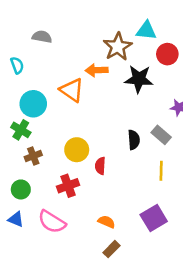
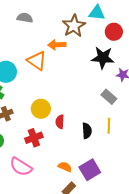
gray semicircle: (42, 37) -> (25, 18), moved
black star: (139, 79) -> (103, 58), moved
black semicircle: (134, 140) -> (87, 131), moved
purple square: (154, 218) -> (90, 170), moved

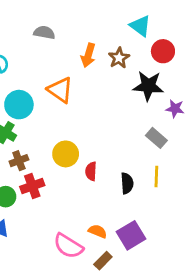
cyan triangle: (97, 13) -> (140, 26), turned 30
brown star: (74, 26) -> (119, 58), moved, size x0.7
orange arrow: (57, 45) -> (88, 55), moved, turned -72
red cross: (34, 138) -> (32, 186), moved
pink semicircle: (21, 167) -> (68, 246), moved

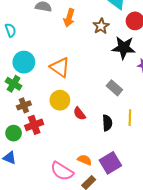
orange arrow: (88, 55) -> (69, 18), moved
orange triangle: (60, 90) -> (60, 67), moved
gray rectangle: (156, 138) -> (114, 88), moved
red semicircle: (91, 171) -> (79, 114), turned -40

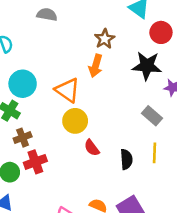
orange arrow: (69, 18) -> (96, 66), moved
brown star: (101, 26) -> (105, 39), moved
gray rectangle: (114, 88) -> (152, 116), moved
yellow circle: (60, 100) -> (75, 121), moved

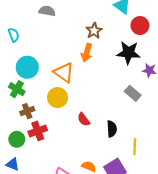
yellow circle: (75, 121) -> (57, 98), moved
yellow line: (155, 153) -> (135, 147), moved

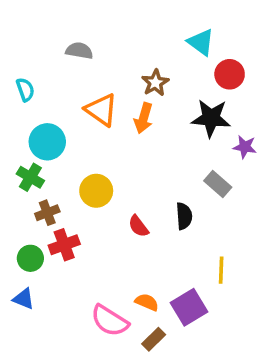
orange triangle: (64, 72) -> (101, 110), moved
black semicircle: (112, 129) -> (184, 216), moved

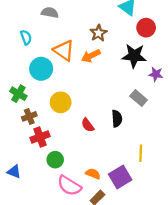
cyan semicircle: (25, 89) -> (26, 37), moved
orange arrow: (143, 118) -> (91, 56), turned 48
cyan circle: (47, 142) -> (41, 69), moved
green circle: (30, 258) -> (55, 160), moved

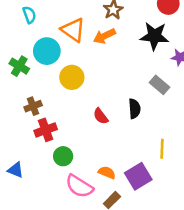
green cross: (18, 94) -> (19, 66), moved
yellow circle: (61, 102) -> (72, 77), moved

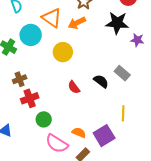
yellow circle: (72, 77) -> (63, 52), moved
gray rectangle: (159, 85) -> (122, 73), moved
black semicircle: (134, 109) -> (101, 81), turned -49

